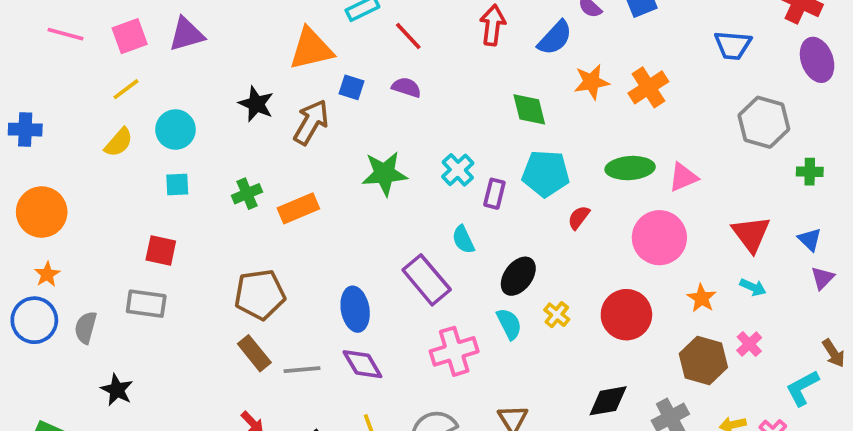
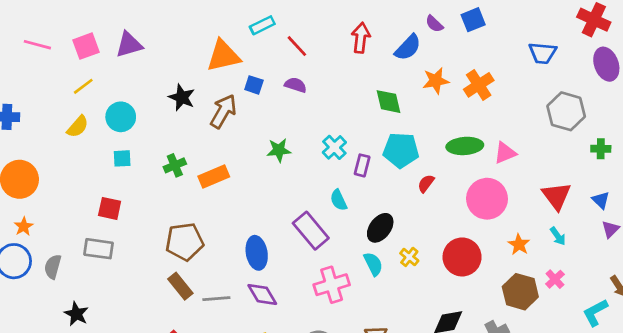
green star: (384, 174) -> (279, 150), size x0.7
cyan arrow: (753, 287) -> (558, 236), turned 30

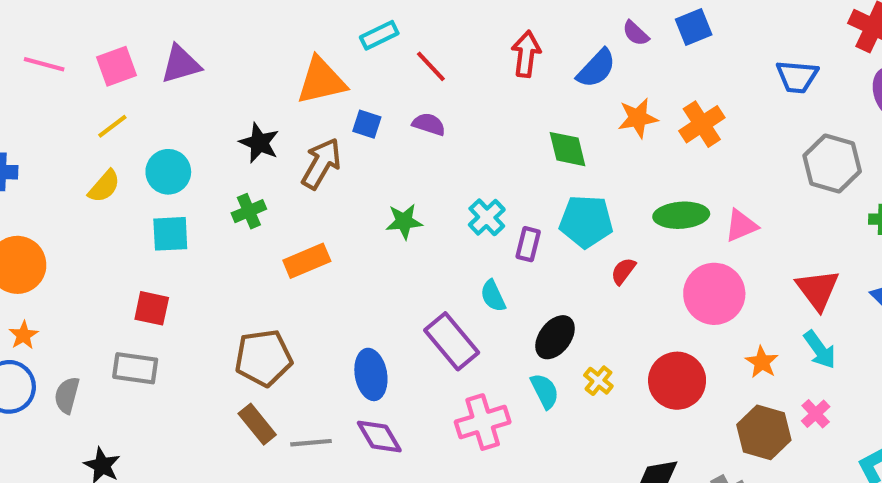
cyan square: (122, 158) -> (170, 234), size x1.4
green cross: (175, 165) -> (249, 211), moved
cyan arrow: (558, 236) -> (820, 350), size x1.4

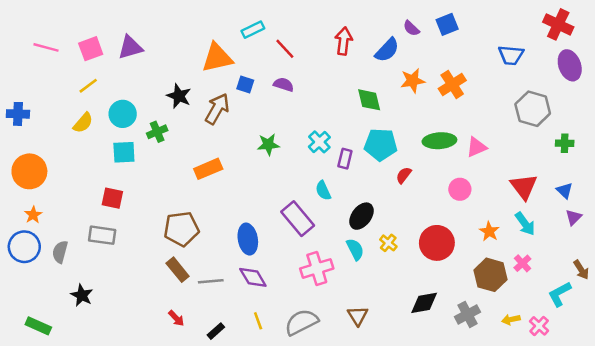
green cross: (249, 211) -> (157, 132), moved
pink circle: (714, 294) -> (460, 189), size x0.6

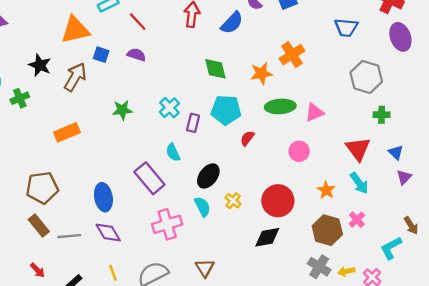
orange star: (413, 81) -> (261, 73), moved
green cross: (565, 143) -> (382, 115), moved
black diamond: (424, 303) -> (267, 237), moved
gray cross: (468, 314) -> (319, 267), moved, turned -30

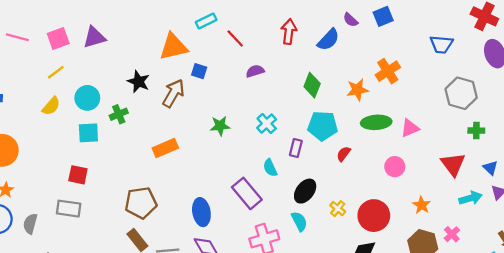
purple semicircle: (136, 55) -> (255, 71), moved, turned -36
green diamond: (215, 69) -> (312, 85), turned 35
purple rectangle: (193, 123) -> (296, 148), moved
cyan arrow: (359, 183) -> (470, 198), moved, turned -70
yellow cross: (233, 201) -> (338, 209), moved

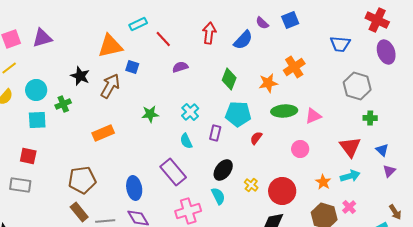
cyan semicircle: (270, 168) -> (186, 141), moved
cyan arrow: (470, 198) -> (350, 176), moved

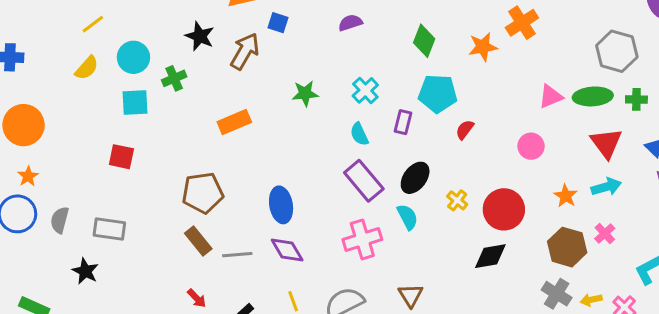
green ellipse: (284, 111) -> (593, 96), moved
purple rectangle: (173, 172) -> (364, 181), moved
gray rectangle: (20, 185) -> (109, 229), moved

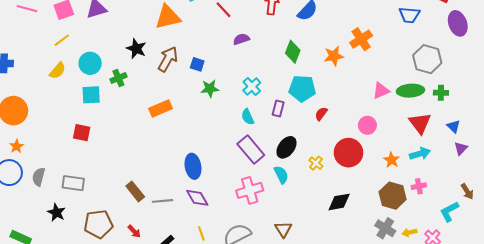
blue square: (278, 23) -> (197, 64), moved
brown pentagon: (203, 193) -> (98, 224), moved
red circle: (504, 209) -> (348, 153), moved
pink cross: (605, 233) -> (419, 186), turned 32

